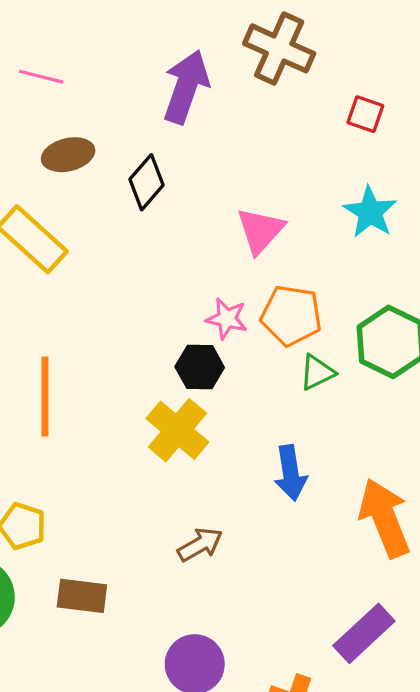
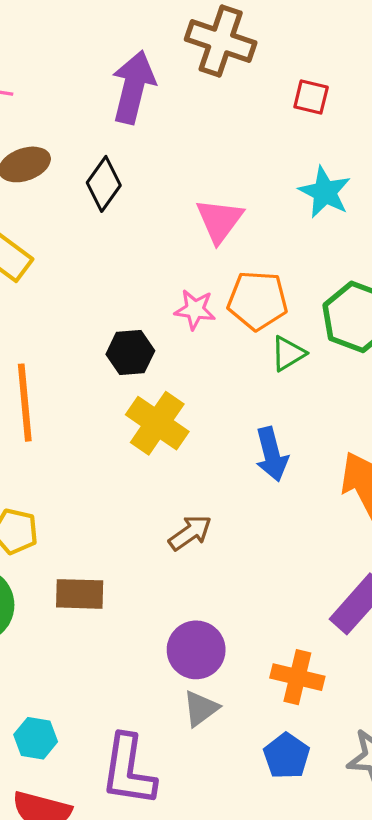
black hexagon: (200, 367) -> (130, 353), moved

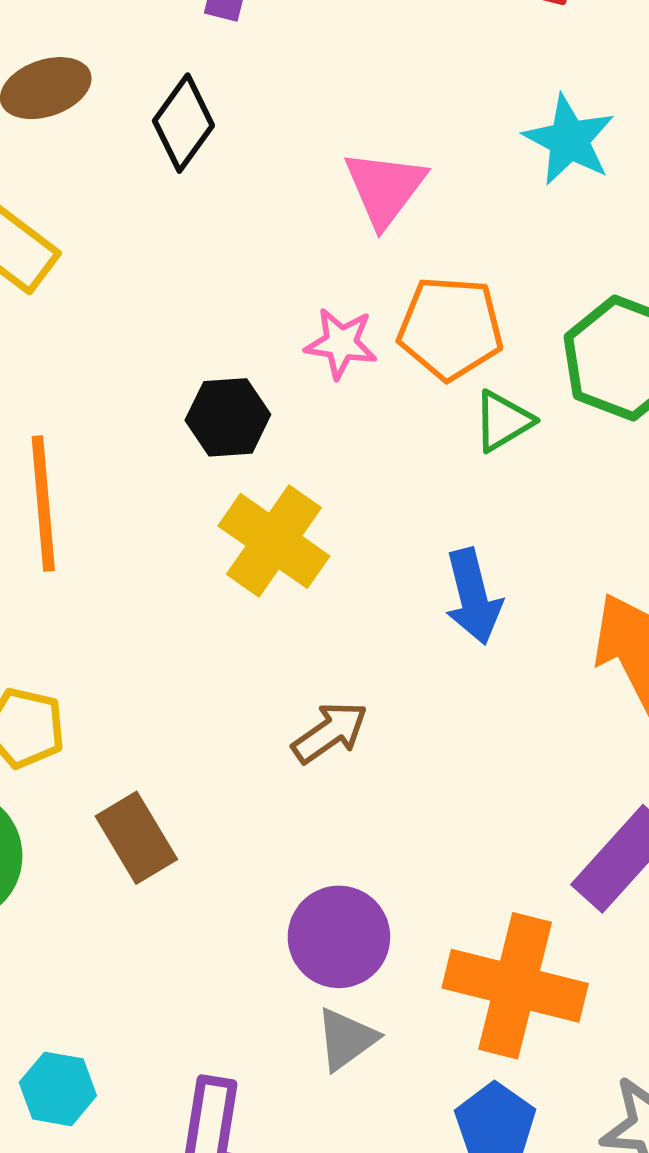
brown rectangle: (80, 594) -> (136, 838), turned 57
orange cross: (297, 677) -> (515, 986), size x1.5

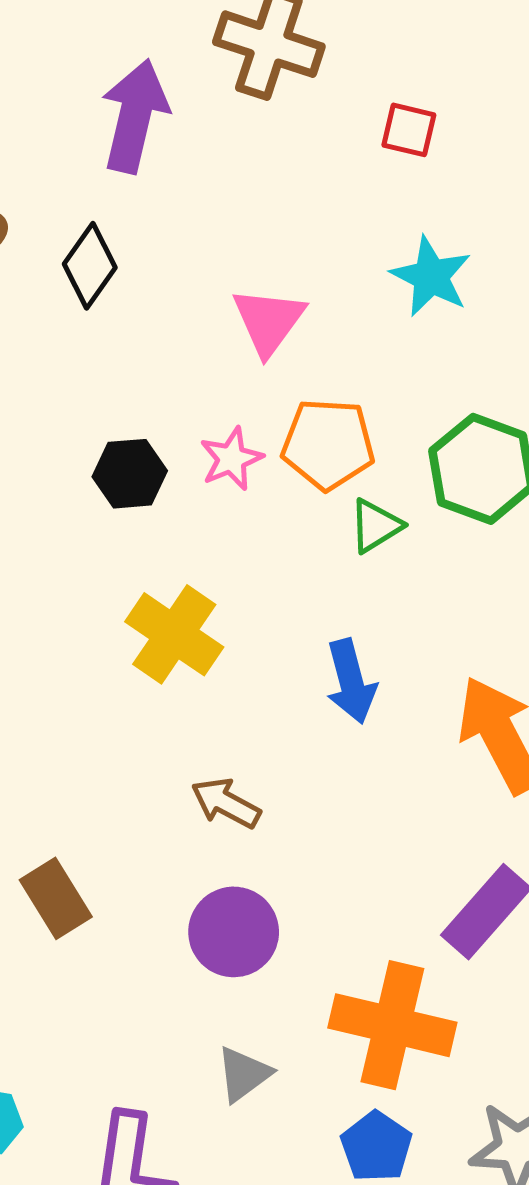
pink star: (341, 343) -> (231, 459), turned -30
black hexagon: (228, 417) -> (130, 474), moved
brown arrow: (330, 732) -> (226, 803), turned -116
purple circle: (339, 937) -> (234, 932), moved

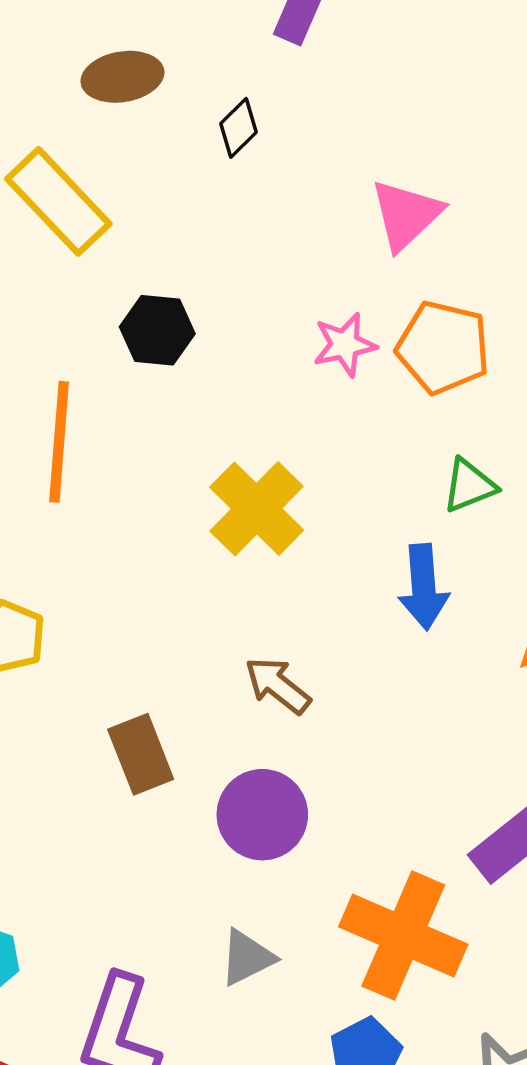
black diamond: (90, 266) -> (239, 128), size x0.7
black hexagon: (130, 474) -> (157, 330), moved
green triangle: (376, 526) -> (469, 486), moved
brown rectangle: (56, 898) -> (141, 754), moved

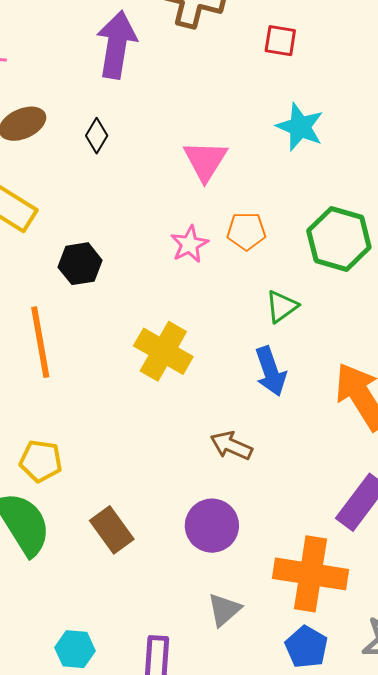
orange pentagon: (443, 347) -> (246, 231), size x0.7
brown arrow: (278, 685) -> (231, 446), moved
brown rectangle: (141, 754) -> (112, 530), moved

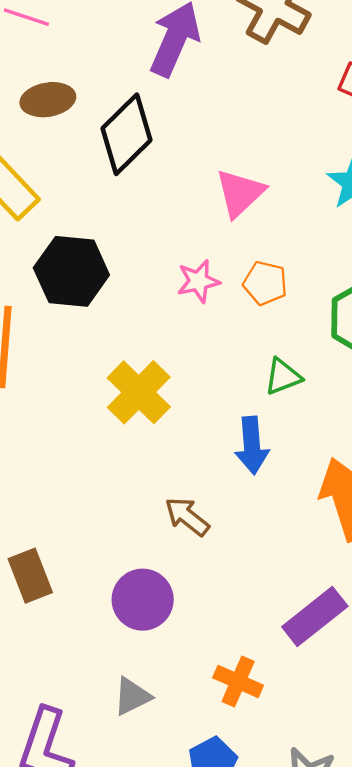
black diamond: (97, 136) -> (126, 134), size x2.0
black hexagon: (80, 264) -> (71, 271), size x1.5
orange cross: (311, 574) -> (238, 681), size x0.6

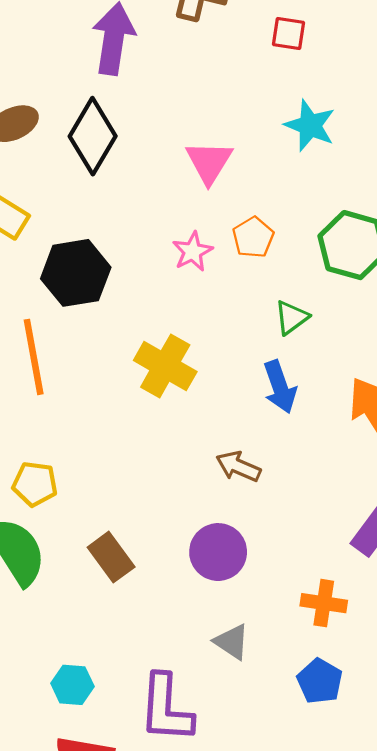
orange pentagon: (265, 283) -> (253, 237), turned -30
gray triangle: (132, 696) -> (232, 642), turned -45

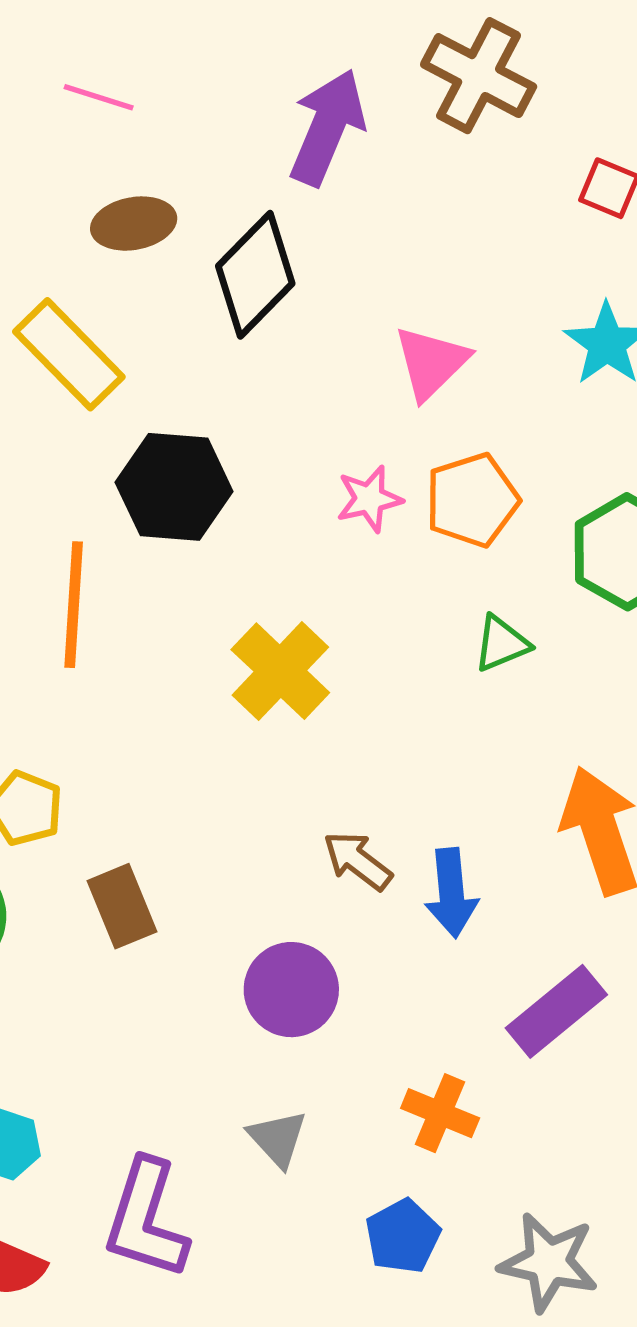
orange pentagon: (253, 237) -> (472, 500), size x1.4
blue arrow: (280, 387) -> (451, 893), moved
brown rectangle: (111, 557) -> (122, 906), moved

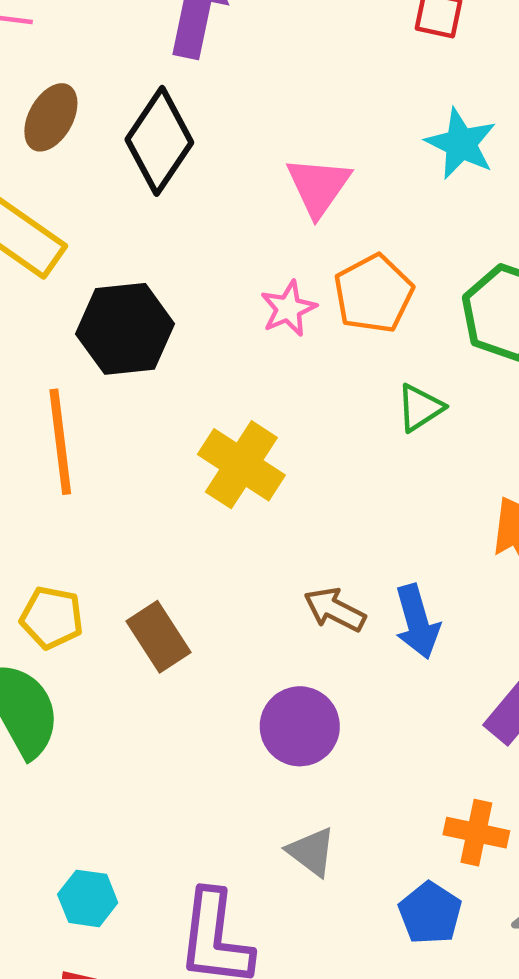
brown ellipse: (134, 224) -> (51, 117), turned -40
brown rectangle: (122, 906) -> (158, 637), moved
orange cross: (440, 1113) -> (476, 833), moved

